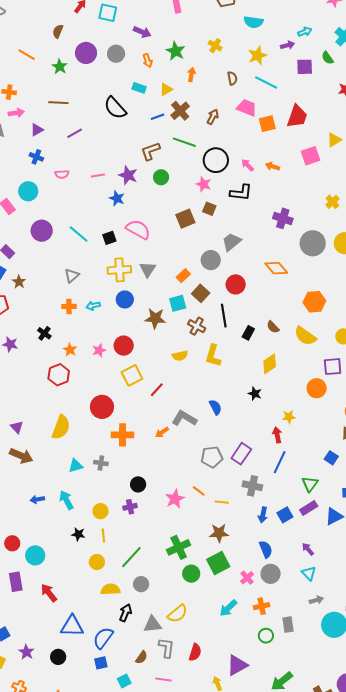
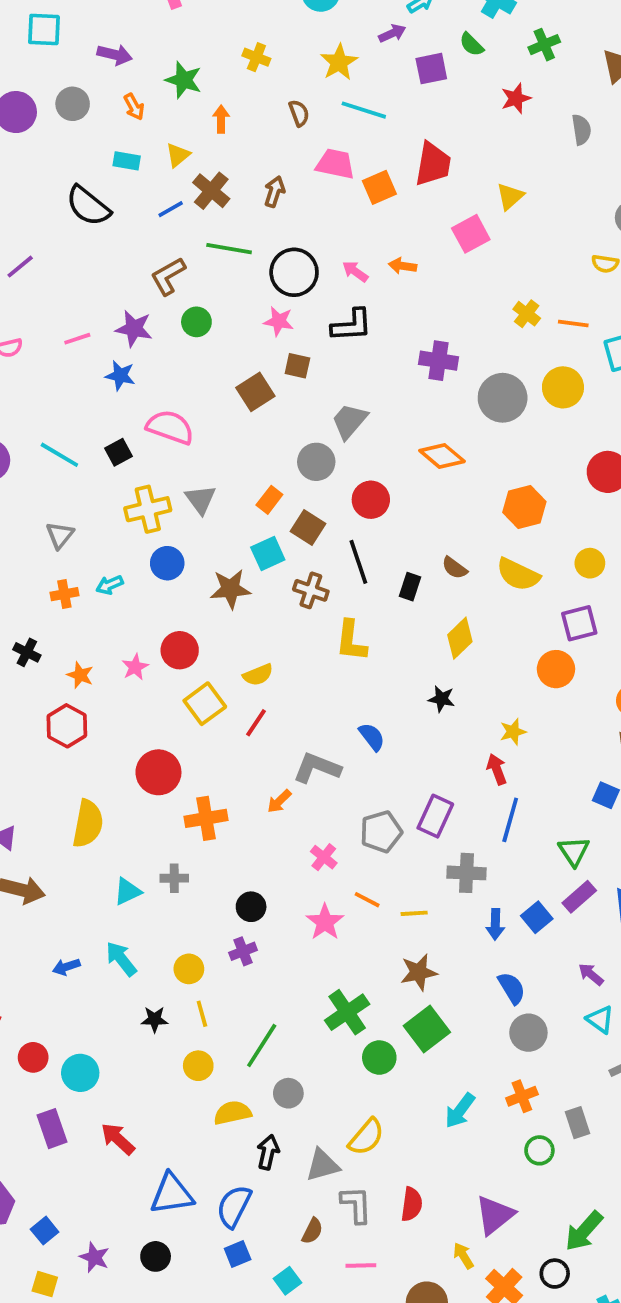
yellow semicircle: (180, 356) -> (258, 675), moved
pink cross: (247, 578) -> (324, 857), moved

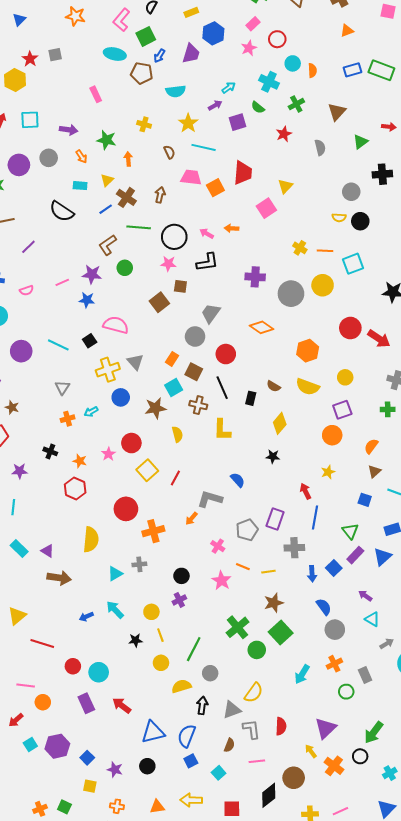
yellow semicircle: (258, 675) -> (177, 434), moved, turned -77
yellow star: (513, 732) -> (328, 472), moved

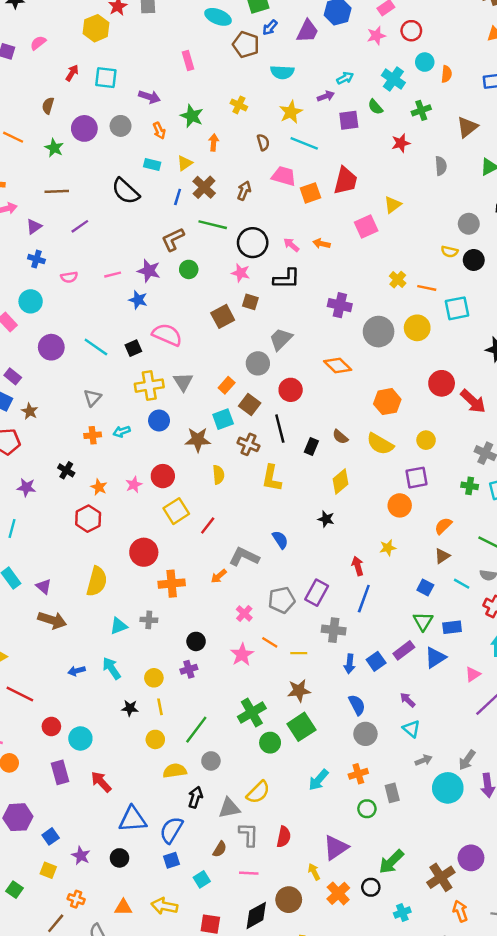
blue line: (106, 209) -> (178, 197), turned -48
green triangle: (350, 531) -> (423, 621), moved

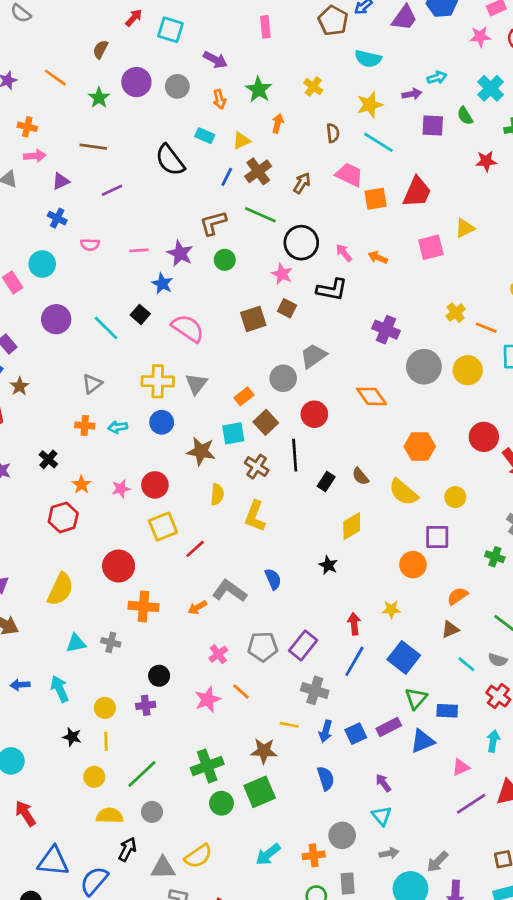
black square: (133, 348) -> (140, 314), moved, turned -35
yellow L-shape: (272, 478) -> (255, 516), moved
blue square: (425, 587) -> (404, 657), moved, size x1.6
yellow line: (299, 653) -> (289, 725), moved
gray circle: (365, 734) -> (342, 835), moved

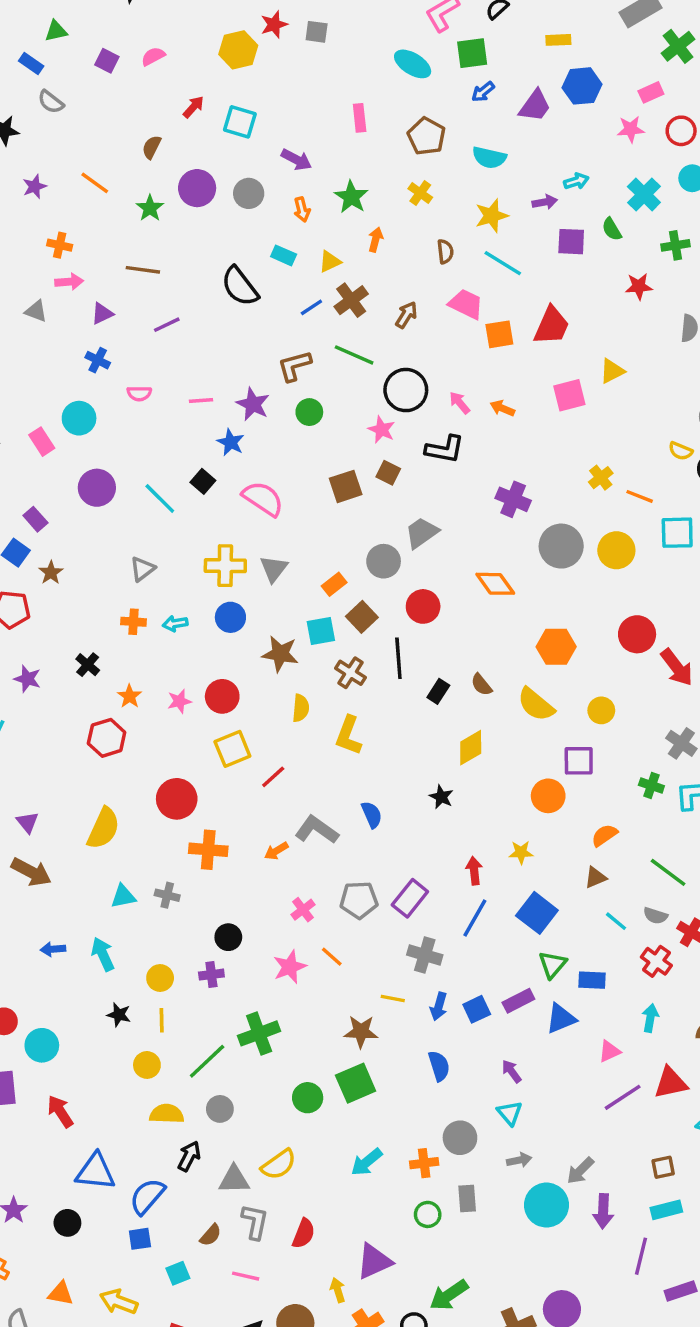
brown pentagon: (333, 21) -> (426, 136), moved
blue line: (227, 177) -> (311, 307), turned 30
green cross: (207, 766) -> (259, 1033), moved

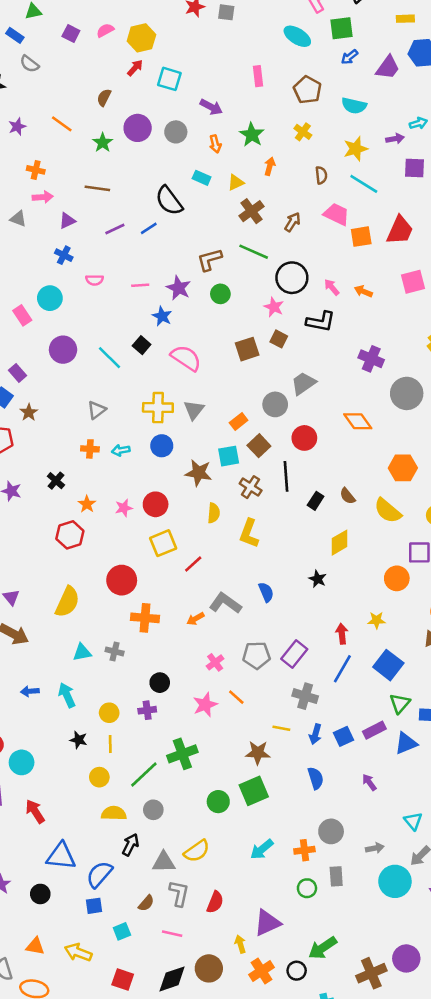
yellow hexagon: (238, 50) -> (141, 38), moved
blue line: (311, 307) -> (149, 228), moved
cyan triangle: (510, 1113) -> (413, 821), moved

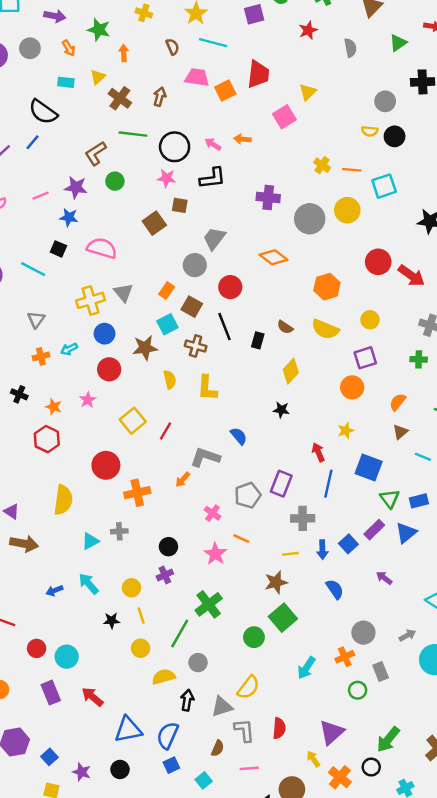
red circle: (156, 504) -> (109, 369), moved

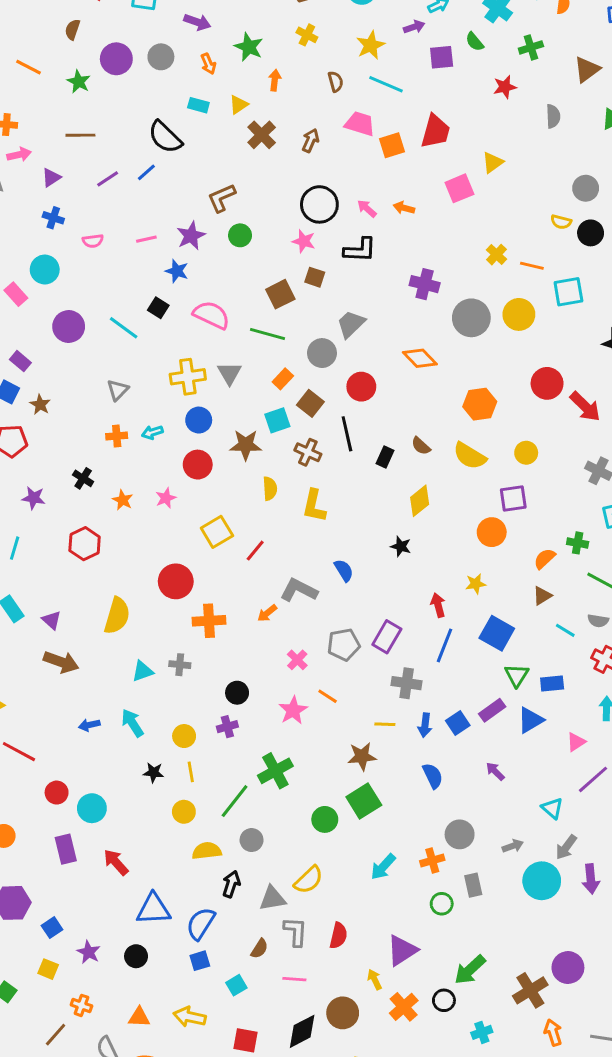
green line: (133, 134) -> (267, 334), moved
purple star: (76, 187) -> (191, 236), turned 30
green cross: (419, 359) -> (578, 543), moved
red hexagon: (47, 439) -> (85, 544), moved

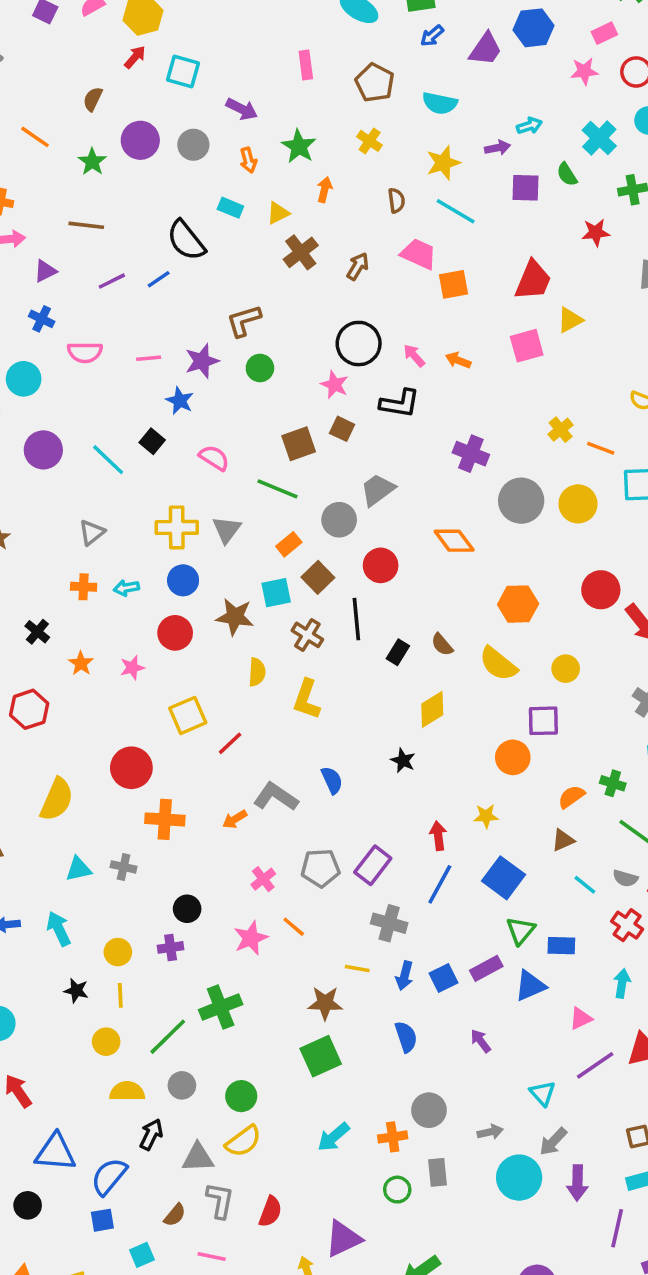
red trapezoid: (435, 131) -> (533, 280), moved
pink semicircle: (93, 241) -> (85, 352), size x1.4
pink semicircle: (211, 315) -> (214, 458), size x0.7
green circle: (325, 819) -> (241, 1096), moved

